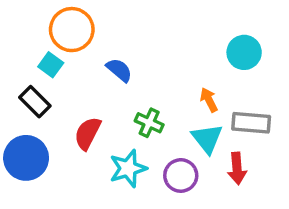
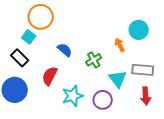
blue semicircle: (119, 70) -> (65, 50), moved
orange arrow: (209, 100) -> (120, 45), moved
green cross: (149, 123) -> (94, 60), moved, turned 35
red arrow: (237, 168) -> (146, 96), moved

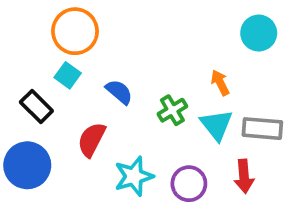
cyan circle: (139, 30) -> (259, 33), moved
cyan square: (29, 37) -> (68, 75), moved
cyan triangle: (118, 79) -> (216, 125), moved
red arrow: (146, 96) -> (244, 176), moved

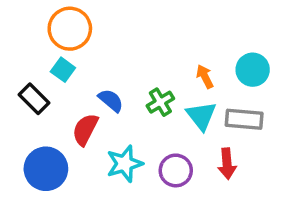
cyan circle: (259, 33) -> (253, 70), moved
blue semicircle: (119, 92) -> (111, 100), moved
blue circle: (27, 165) -> (46, 169), moved

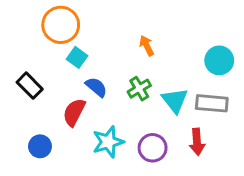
cyan square: (63, 70) -> (77, 57), moved
orange arrow: (205, 77) -> (147, 46), moved
blue circle: (46, 169) -> (40, 146), size x0.6

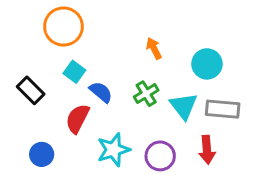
cyan square: (77, 57) -> (74, 72), moved
cyan circle: (219, 60) -> (207, 64), moved

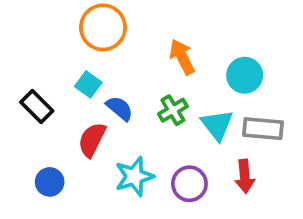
orange circle: (63, 27) -> (103, 27), moved
orange arrow: (154, 48) -> (182, 57), size x1.4

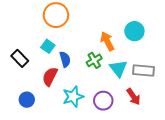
orange arrow: (182, 57) -> (107, 41), moved
cyan circle: (245, 75) -> (134, 31), moved
blue semicircle: (120, 108) -> (65, 59), turned 35
red arrow: (245, 176) -> (133, 97), turned -30

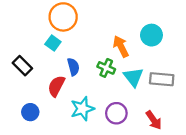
cyan square: (48, 46) -> (53, 43), moved
green cross: (94, 60) -> (106, 68), turned -35
red arrow: (133, 97) -> (154, 120), moved

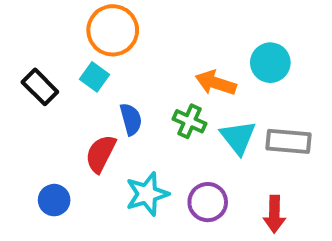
orange arrow: (121, 46) -> (216, 83), turned -45
black rectangle: (22, 66) -> (40, 87), moved
red arrow: (154, 120) -> (274, 214), turned 36

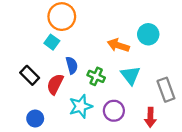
black rectangle: (40, 87) -> (30, 75), moved
green cross: (190, 121) -> (96, 76), moved
gray rectangle: (289, 141) -> (166, 90), moved, turned 65
blue circle: (54, 200) -> (35, 119), moved

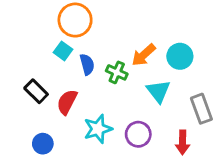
cyan circle: (148, 34) -> (180, 56), moved
orange arrow: (118, 45) -> (144, 55), turned -60
blue semicircle: (72, 65) -> (87, 64), moved
green cross: (96, 76) -> (117, 72), moved

